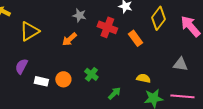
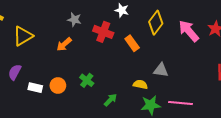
gray triangle: (180, 64) -> (161, 70), moved

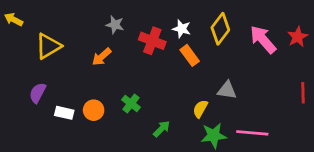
white star: (122, 10) -> (182, 29), moved
yellow semicircle: (140, 84) -> (200, 109), turned -72

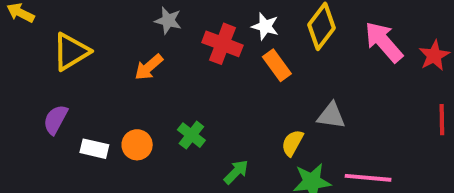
red star: (298, 37) -> (434, 55), moved

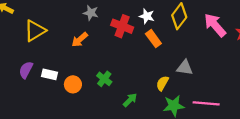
white rectangle: (94, 149) -> (49, 74), moved

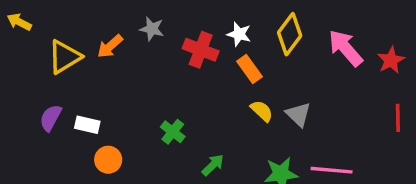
orange arrow: (80, 40) -> (110, 46), moved
gray triangle: (185, 68) -> (298, 114), turned 36
yellow semicircle: (162, 83) -> (262, 111), moved, turned 104
orange circle: (73, 84) -> (108, 160), moved

